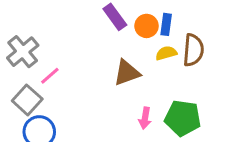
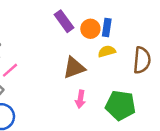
brown semicircle: (193, 50) -> (142, 60), moved
pink arrow: (145, 118) -> (80, 99), moved

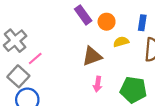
blue rectangle: (107, 27) -> (142, 23), moved

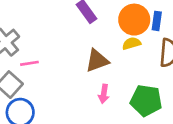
orange circle: (107, 22) -> (134, 20), moved, size x1.5
pink line: (35, 58) -> (29, 63), turned 32

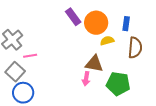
orange circle: (134, 20) -> (96, 23), moved
brown triangle: (97, 61) -> (94, 64), moved, turned 30

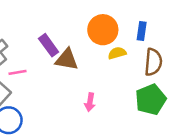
purple rectangle: (73, 17) -> (49, 45), moved
brown triangle: (94, 64) -> (67, 59), moved
green pentagon: (118, 84) -> (151, 100), moved, turned -30

